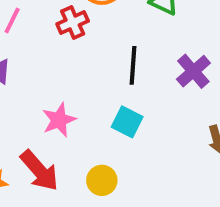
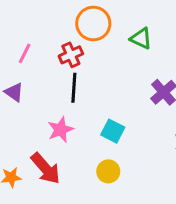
black line: (133, 65) -> (74, 88), moved
yellow circle: (102, 180) -> (108, 171), moved

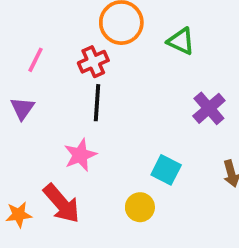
purple triangle: (14, 92) -> (22, 108), turned 30
cyan square: (113, 131) -> (166, 170), moved

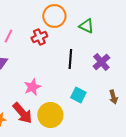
black line: (97, 103) -> (70, 59), moved
yellow circle: (140, 207) -> (50, 115), moved, size x1.6

